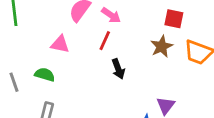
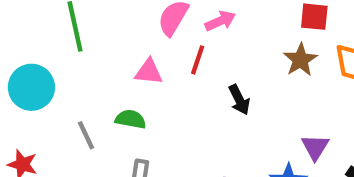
pink arrow: (111, 15) -> (220, 21), turned -54
red line: (105, 41) -> (198, 60), moved

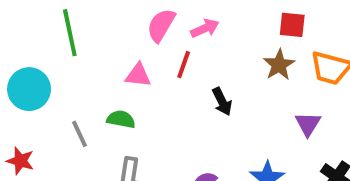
purple triangle: (315, 147) -> (308, 124), moved

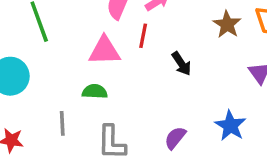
pink triangle: (138, 75) -> (104, 51), size x1.4
gray line: (80, 134) -> (62, 123), moved, turned 30

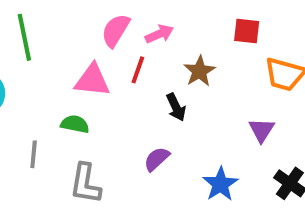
brown star: (227, 24) -> (199, 71), moved
purple semicircle: (175, 138) -> (157, 159), moved

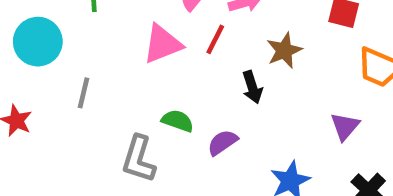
pink triangle: (92, 80) -> (162, 44), turned -36
green semicircle: (75, 124) -> (178, 121), moved
gray line: (34, 154) -> (83, 93), moved

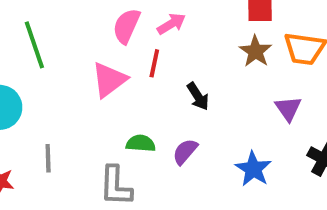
brown star: (284, 50) -> (256, 51), moved
gray line: (83, 93) -> (48, 158), moved

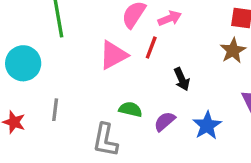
blue star: (253, 169) -> (207, 125), moved

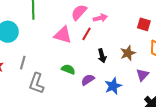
brown star: (233, 51) -> (128, 53), moved
pink triangle: (113, 55) -> (63, 35), turned 36
gray L-shape: (105, 140) -> (37, 83), moved

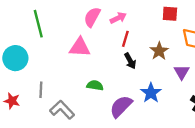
red line: (86, 34) -> (125, 39), moved
purple semicircle: (88, 80) -> (121, 106), moved, size x1.5
gray L-shape: (37, 83) -> (62, 110), turned 130

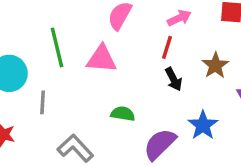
pink arrow: (118, 18) -> (179, 18), moved
green line: (38, 24) -> (57, 47), moved
gray line: (41, 90) -> (43, 102), moved

